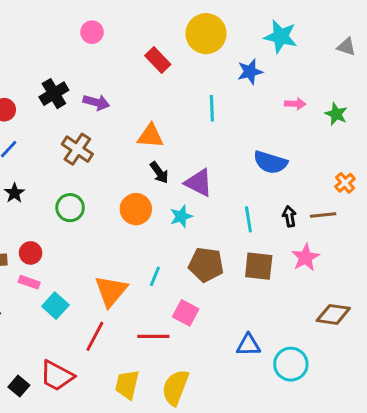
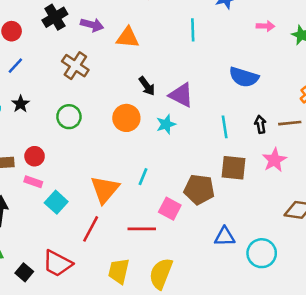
orange triangle: (150, 136) -> (128, 38), moved
brown pentagon: (206, 265) -> (199, 189), moved

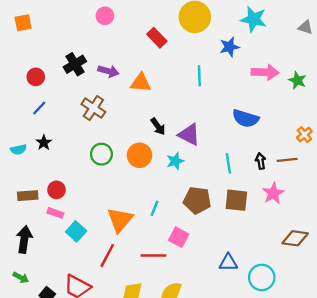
pink arrow: (266, 26) -> (265, 72), size x1.6
green circle: (69, 117) -> (101, 154), moved
brown pentagon: (199, 189) -> (197, 200), moved

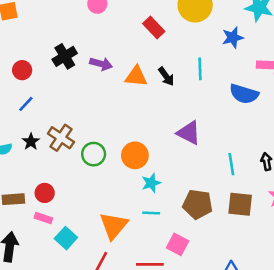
brown cross: (93, 108) -> (61, 138), moved
blue semicircle: (246, 118) -> (244, 94), moved
black arrow: (158, 126) -> (166, 76), moved
cyan star: (175, 161) -> (151, 183), moved
cyan line: (154, 208) -> (151, 213), turned 70

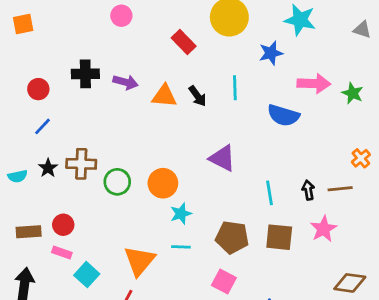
black cross: (65, 56) -> (85, 74), turned 30
brown cross: (61, 138) -> (81, 164), turned -32
pink square: (178, 244) -> (224, 281), moved

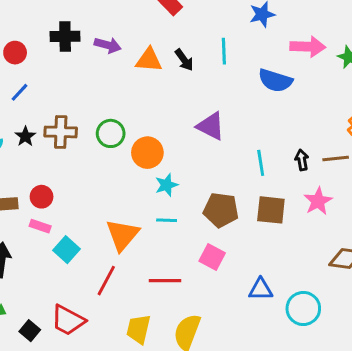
green circle: (117, 182) -> (111, 133), moved

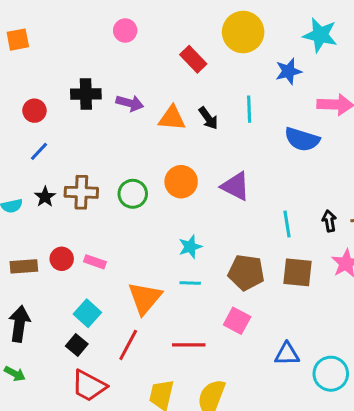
orange circle: (147, 153) -> (181, 182), moved
pink rectangle: (40, 226) -> (95, 262), moved
black square: (30, 331) -> (77, 345), moved

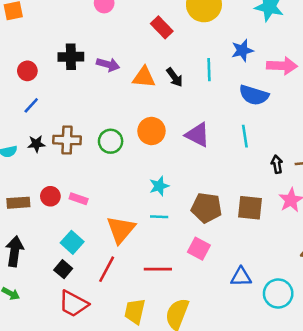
blue star: (288, 71) -> (242, 50), moved
black star: (45, 197) -> (36, 144), turned 30
cyan line: (287, 224) -> (245, 136), moved

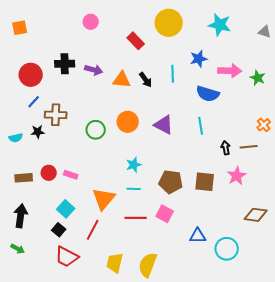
red circle: (27, 71) -> (31, 75), size x1.5
brown cross: (67, 140) -> (56, 115), moved
red line: (158, 269) -> (136, 218), moved

